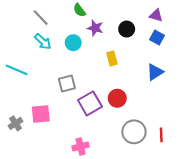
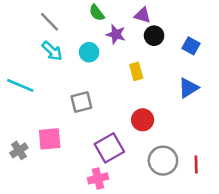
purple triangle: (156, 15) -> (143, 15), moved
purple square: (90, 103) -> (109, 148), moved

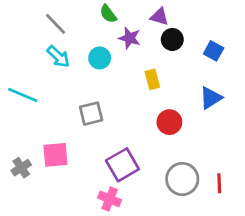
red circle: (143, 120) -> (169, 122), moved
pink cross: (98, 178) -> (110, 199), turned 36

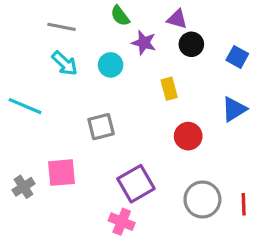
gray line: (55, 24) -> (61, 27), turned -35

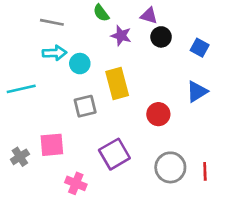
cyan arrow: (65, 63) -> (55, 53), turned -45
cyan circle: (111, 65) -> (80, 64), moved
yellow rectangle: (169, 89) -> (117, 84), moved, size x1.6
cyan line: (25, 106) -> (21, 89), turned -36
pink cross: (122, 222) -> (76, 183), moved

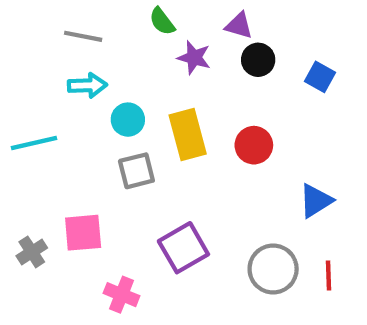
cyan circle: (80, 64) -> (128, 120), moved
blue triangle: (197, 92) -> (316, 201), moved
red circle: (158, 114) -> (254, 145), moved

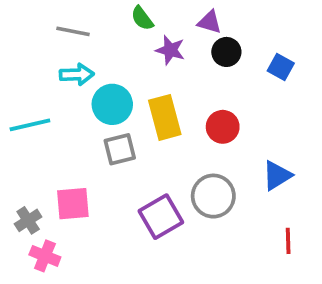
cyan circle: (128, 120) -> (112, 104), size x1.4
gray circle: (273, 269) -> (213, 196), moved
pink cross: (121, 295) -> (45, 256), moved

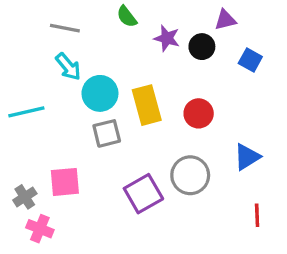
purple triangle: (210, 22) -> (225, 20), moved, turned -30
purple star: (170, 50) -> (167, 38), moved
cyan arrow: (77, 74) -> (68, 67), turned 52

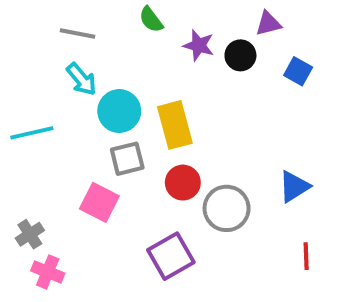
red circle: (199, 113) -> (183, 183), moved
pink square: (65, 182) -> (99, 202), moved, turned 32
purple square: (143, 194) -> (171, 256), moved

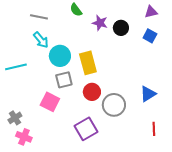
purple triangle: (268, 24) -> (151, 12), moved

